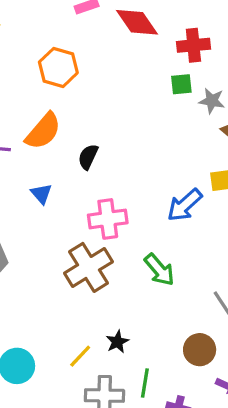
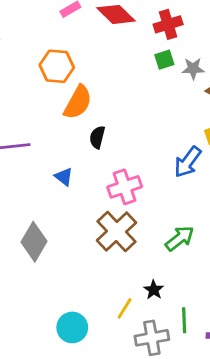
orange semicircle: (43, 131) -> (78, 102), moved
green arrow: (159, 270) -> (180, 238), moved, turned -76

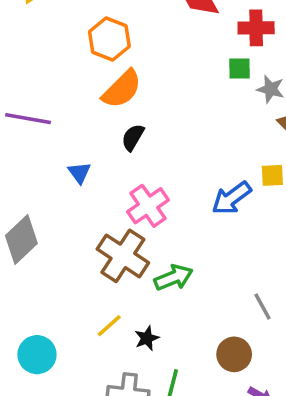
pink cross: (125, 187) -> (148, 206), turned -32
brown cross: (116, 231) -> (123, 256), turned -30
green arrow: (180, 238) -> (174, 278), moved
yellow line: (125, 308) -> (109, 326), moved

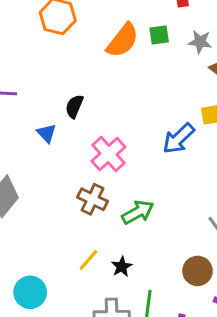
green square: (239, 68) -> (159, 35), moved
orange semicircle: (122, 89) -> (123, 40), moved
black semicircle: (133, 137) -> (74, 106), moved
brown cross: (123, 256) -> (92, 199), size x0.7

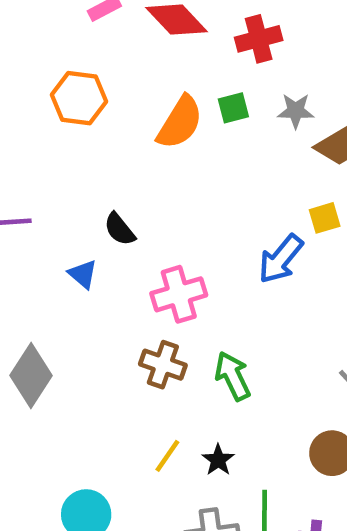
black semicircle: (74, 106) -> (120, 229), turned -55
pink cross: (108, 154) -> (179, 294), turned 32
green arrow: (138, 212) -> (233, 376), turned -80

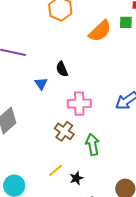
green square: (233, 108) -> (126, 22), moved

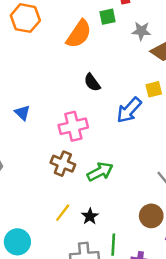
black semicircle: (62, 69) -> (92, 82), moved
green arrow: (92, 144) -> (100, 172), turned 85

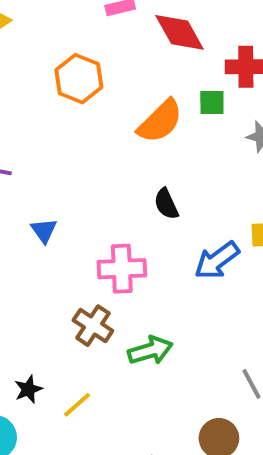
black star: (90, 216) -> (28, 389), moved

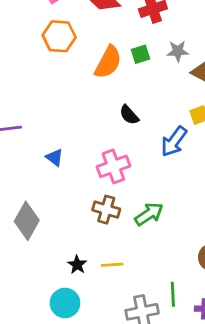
orange hexagon: (79, 79) -> (59, 36), moved
green square: (212, 103) -> (140, 54), moved
yellow line: (77, 405) -> (112, 265), turned 55

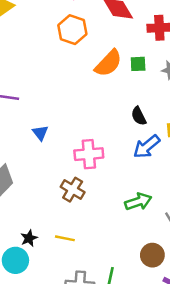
black semicircle: (129, 115) -> (139, 116), moved
green arrow: (149, 214) -> (138, 202), moved
black star: (77, 265) -> (29, 238), moved

